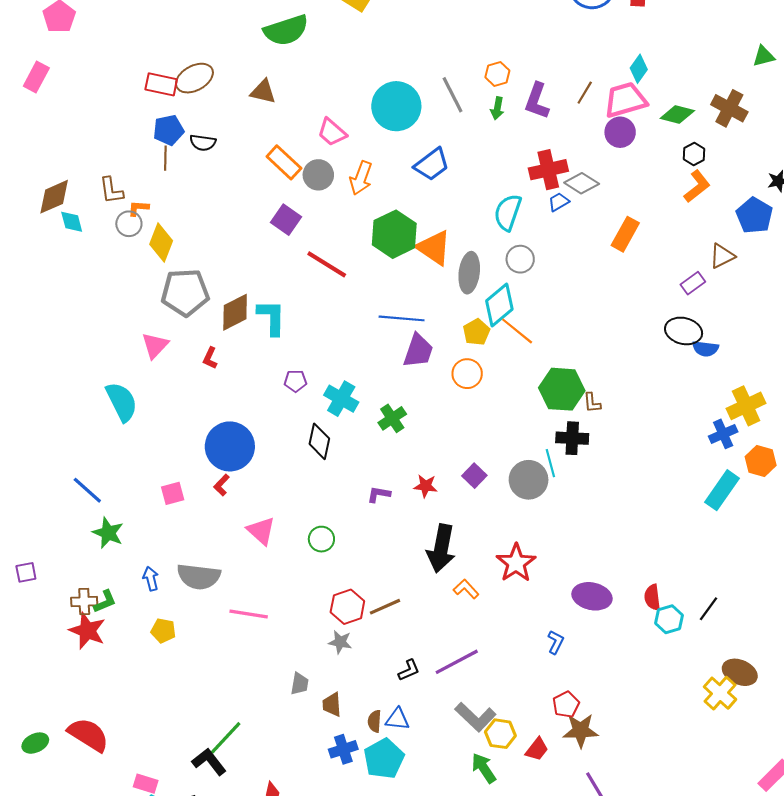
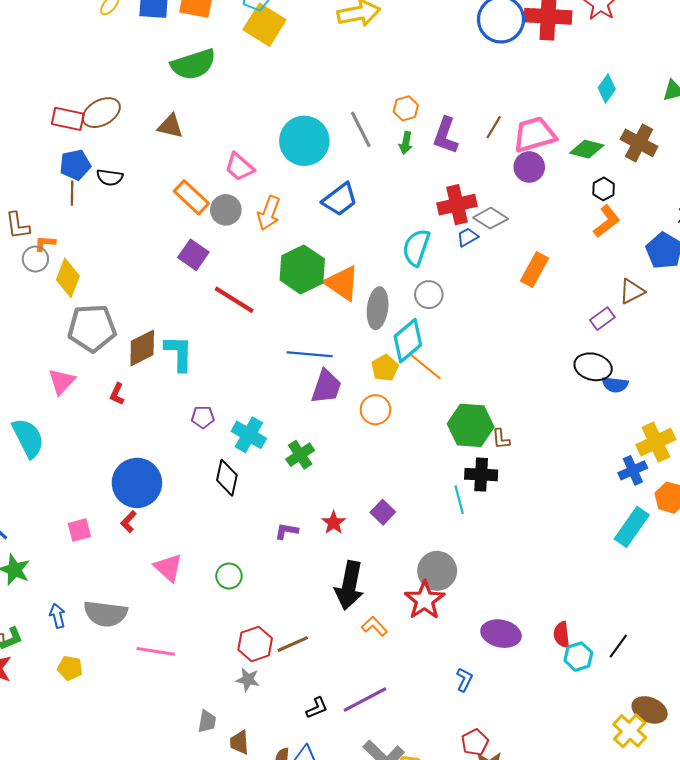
cyan diamond: (639, 69) -> (607, 88), moved
gray circle: (529, 480) -> (437, 571), moved
red star: (425, 486) -> (334, 523), turned 30

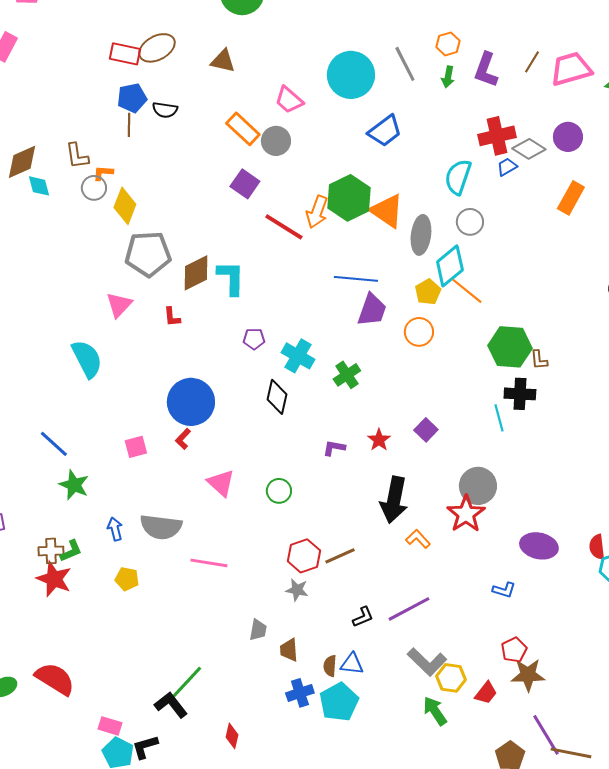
purple circle: (529, 167) -> (568, 137), moved
orange arrow: (269, 213) -> (317, 212), moved
red L-shape: (117, 394) -> (172, 317), turned -30
blue L-shape: (464, 680) -> (504, 590), turned 80

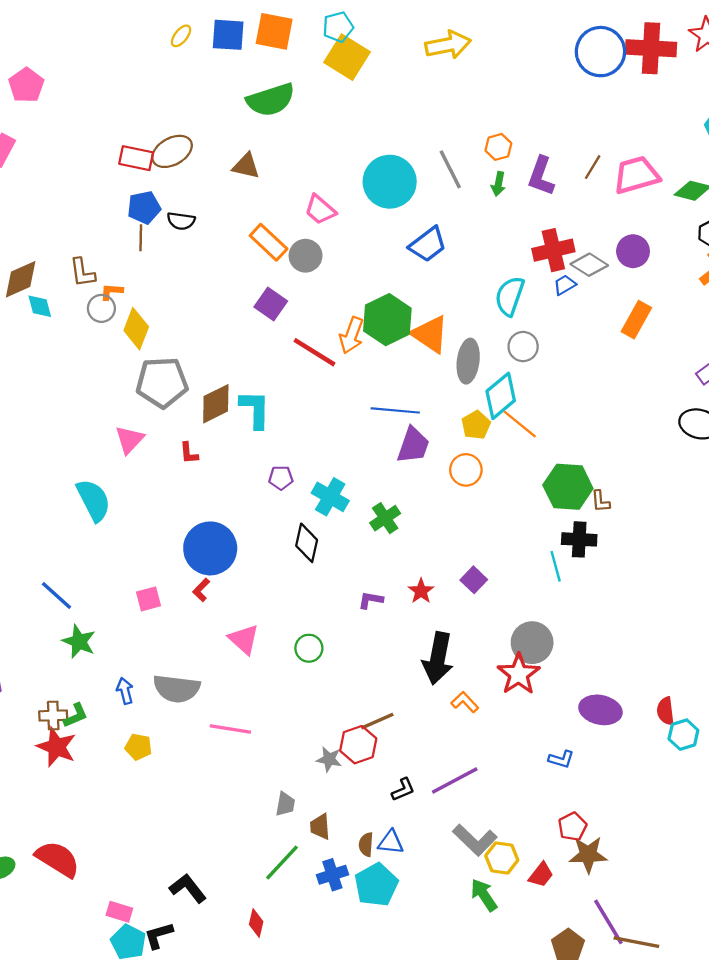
red hexagon: (304, 556) -> (358, 745), moved
green line: (187, 682) -> (282, 862), moved

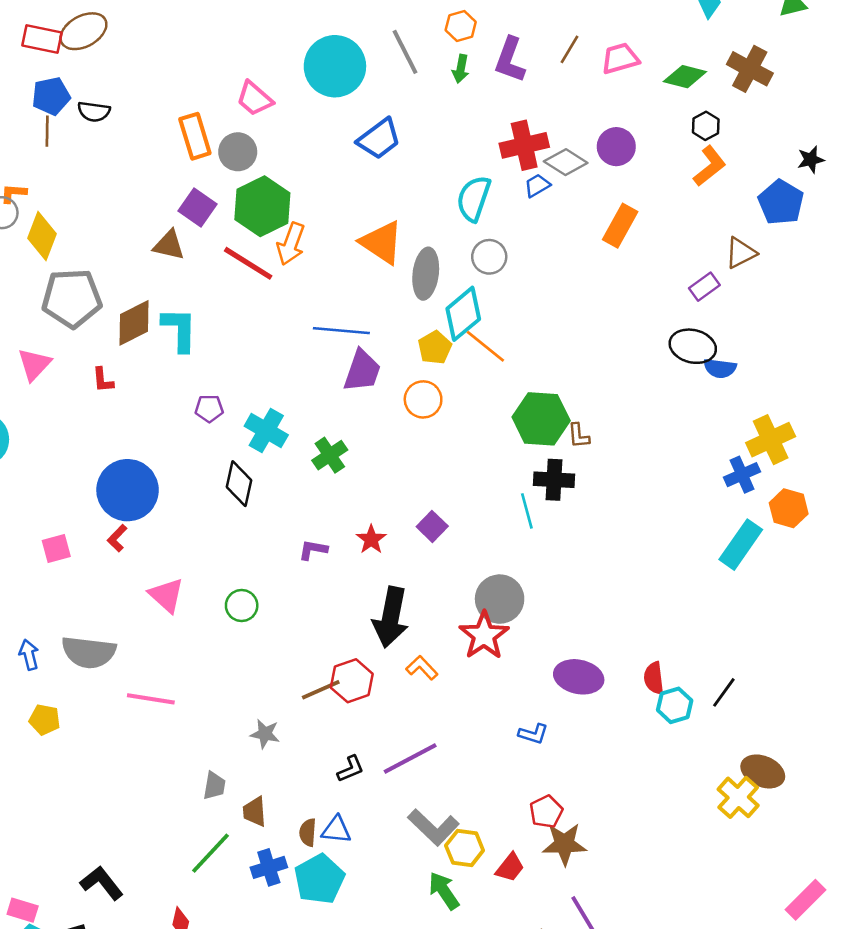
brown triangle: (246, 166) -> (169, 245), moved
pink trapezoid: (636, 175) -> (620, 58), size x0.7
orange rectangle: (269, 242) -> (195, 136), turned 30
green hexagon: (387, 320) -> (262, 206), moved
red hexagon: (358, 745) -> (352, 681), moved

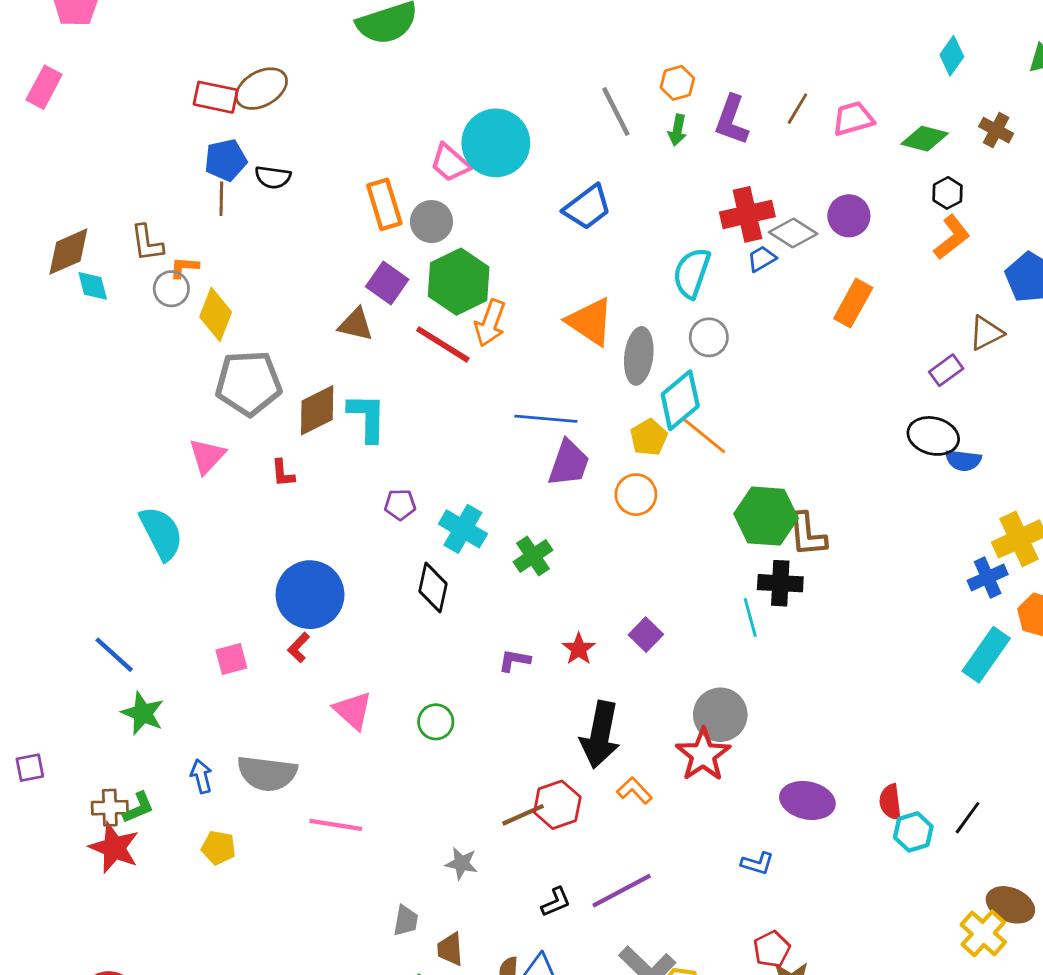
cyan circle: (335, 66) -> (496, 143), moved
brown cross: (750, 69) -> (996, 130), size x0.7
brown L-shape: (579, 436) -> (807, 535), size x1.6

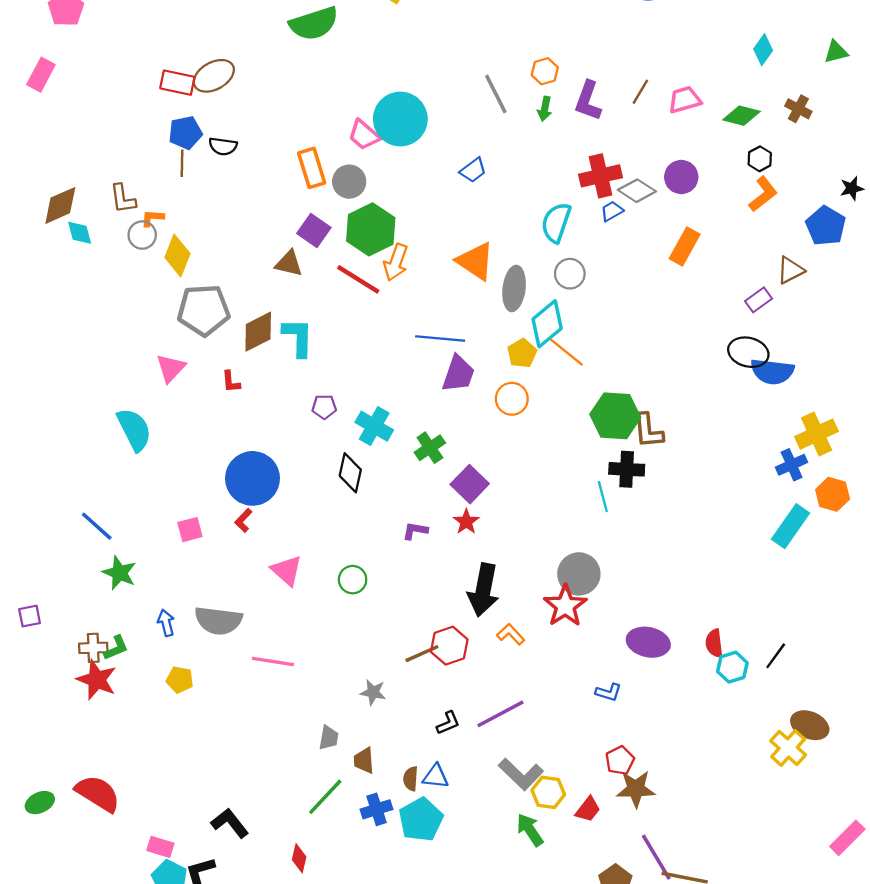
blue trapezoid: (587, 207) -> (473, 170), size x0.7
blue semicircle: (963, 460) -> (772, 371), size x1.5
purple square: (646, 635) -> (470, 484), moved, size x1.4

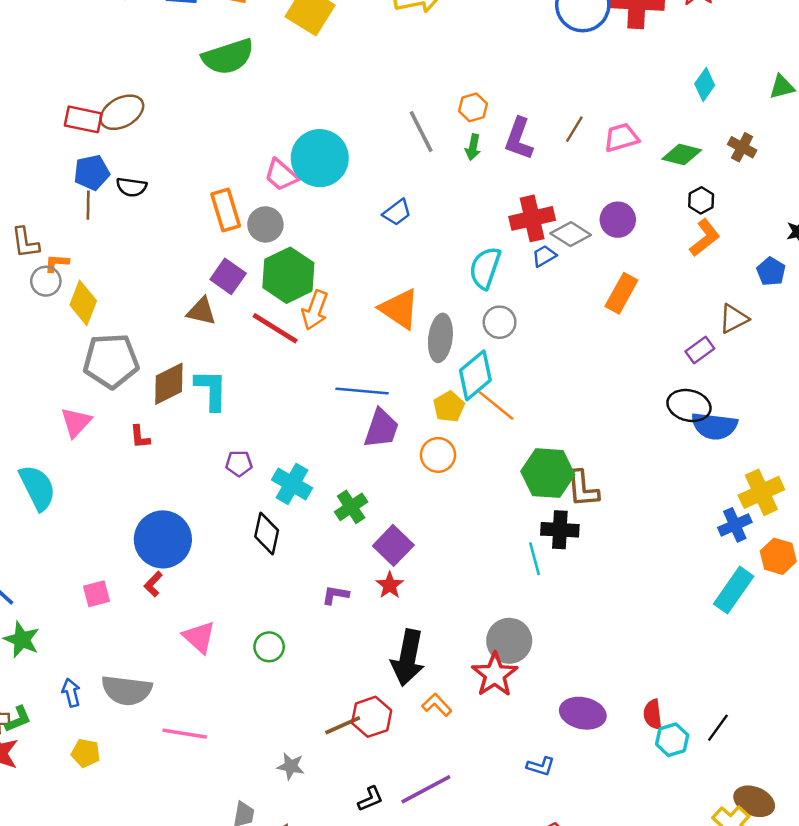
blue pentagon: (826, 226) -> (771, 272), size x0.7

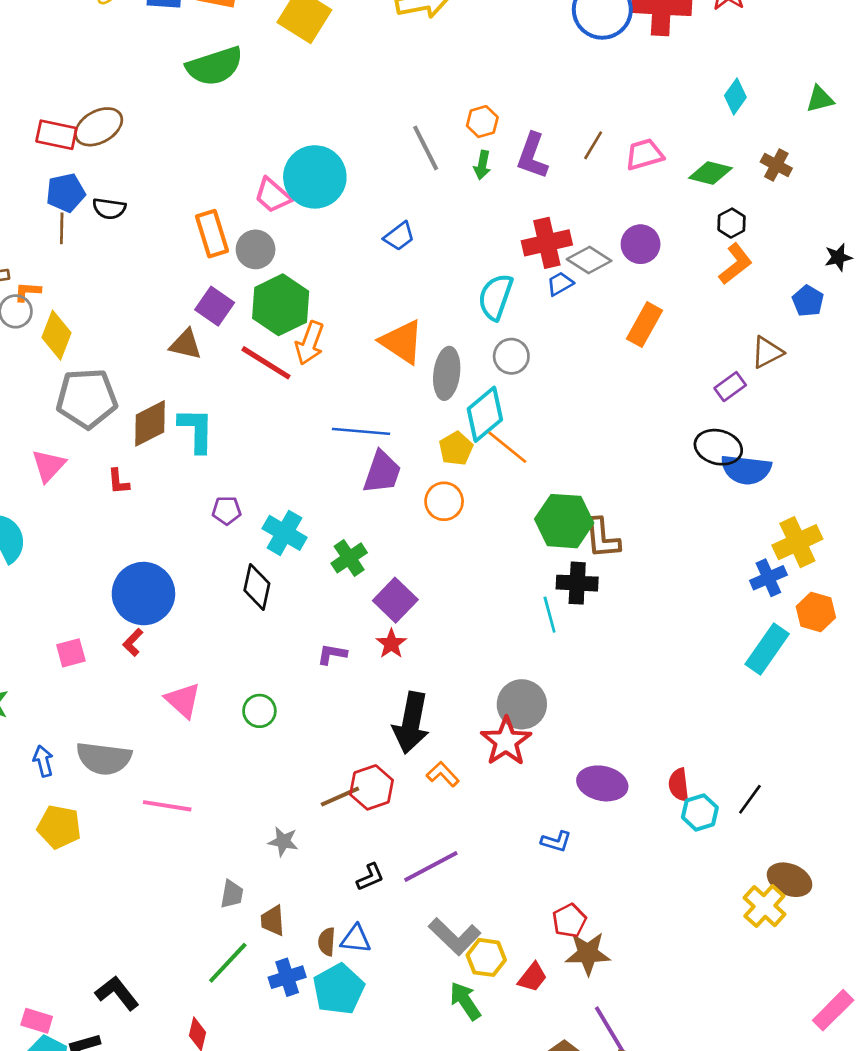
yellow pentagon: (86, 753) -> (59, 827), size x1.4

